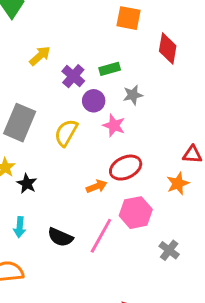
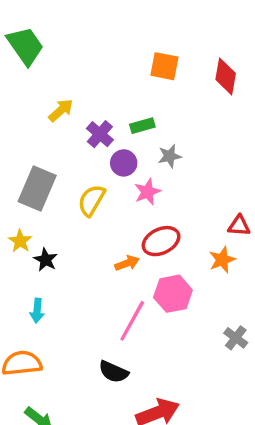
red diamond: (168, 49) -> (226, 76), moved
pink star: (114, 125) -> (147, 192), turned 30
black semicircle: (60, 237) -> (114, 372), moved
gray cross: (169, 250) -> (236, 338), moved

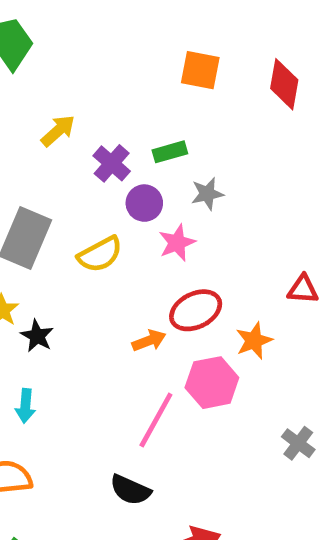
yellow semicircle: (91, 200) -> (100, 254), turned -148
orange star: (222, 260) -> (254, 341), moved

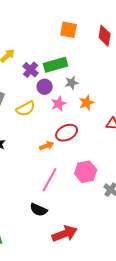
green rectangle: (170, 152) -> (56, 65), size x1.6
orange star: (254, 341) -> (87, 103), moved
pink hexagon: (212, 383) -> (86, 172), moved

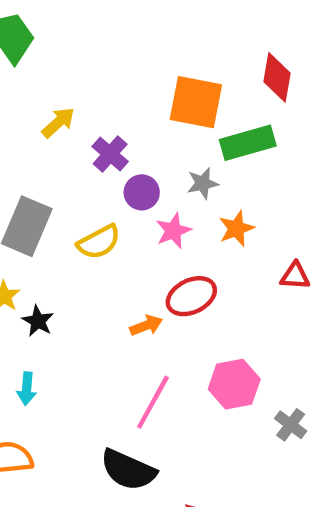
orange square: (69, 30) -> (196, 102), moved, size x1.4
green rectangle: (56, 65) -> (248, 143), moved
black semicircle: (39, 210) -> (128, 470), size x1.4

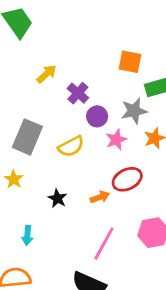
orange square: (196, 102) -> (130, 62), size x0.7
gray star: (203, 183) -> (134, 111), size x1.4
black star: (38, 321) -> (57, 198), moved

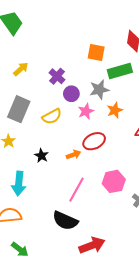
yellow arrow: (46, 74) -> (21, 69), moved
cyan arrow: (27, 235) -> (19, 183), size x1.6

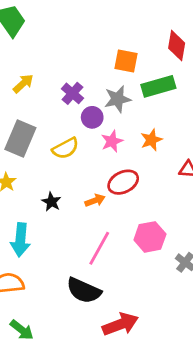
gray star: (99, 90) -> (118, 99), moved

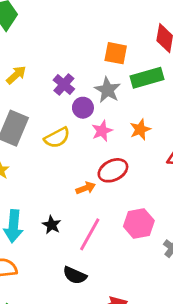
gray star: (118, 99) -> (107, 90), turned -30
black star: (51, 202) -> (52, 225), moved
black semicircle: (84, 290) -> (75, 275), size x0.7

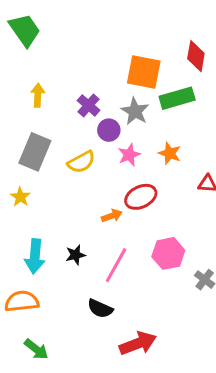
orange square: (116, 53) -> (144, 72), size x1.4
yellow arrow: (16, 75) -> (38, 95), turned -45
orange star: (140, 129) -> (170, 153), turned -30
black star: (52, 225) -> (75, 255), turned 30

